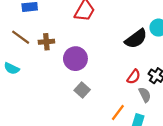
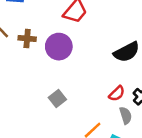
purple circle: (75, 59) -> (59, 47), moved

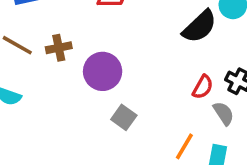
purple circle: (59, 47) -> (103, 71), moved

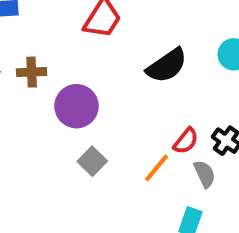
black semicircle: (200, 27) -> (167, 66), moved
orange line: (184, 146) -> (156, 168), moved

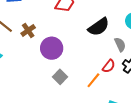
brown cross: (32, 72) -> (28, 30), turned -32
gray semicircle: (205, 174) -> (120, 45), moved

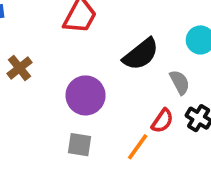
purple circle: (52, 48) -> (86, 95), moved
gray square: (60, 77) -> (79, 145), turned -32

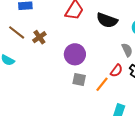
black semicircle: (141, 54) -> (107, 20), moved, turned 55
gray square: (79, 145) -> (79, 79), moved

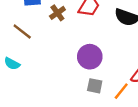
brown cross: (39, 37) -> (57, 13), moved

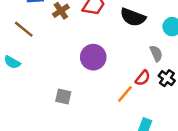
gray square: (95, 86) -> (63, 96), moved

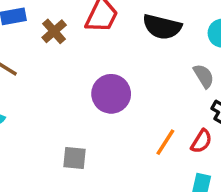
red semicircle: (143, 78) -> (201, 141), moved

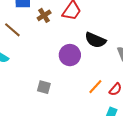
black semicircle: (162, 27) -> (95, 40), moved

